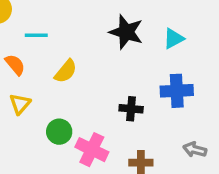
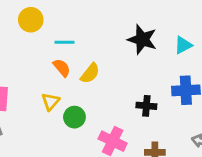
orange semicircle: (15, 65) -> (62, 68), moved
green circle: (59, 132) -> (74, 117), moved

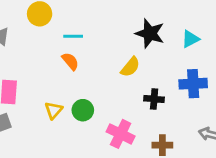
yellow semicircle: (90, 73) -> (130, 67), moved
yellow triangle: (50, 102) -> (54, 110), moved

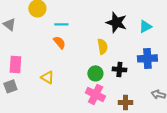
yellow semicircle: (130, 67) -> (102, 46), turned -49
yellow triangle: (54, 110) -> (47, 77), turned -40
green circle: (83, 110) -> (95, 73), moved

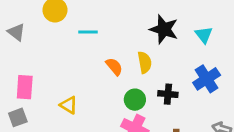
cyan triangle: (145, 26) -> (204, 35), turned -40
orange semicircle: (59, 42) -> (114, 67), moved
blue cross: (147, 58) -> (207, 79), turned -30

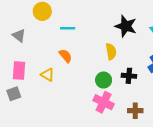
gray triangle: (16, 32) -> (19, 36), moved
orange semicircle: (114, 67) -> (66, 56), moved
yellow triangle: (69, 105) -> (48, 75), moved

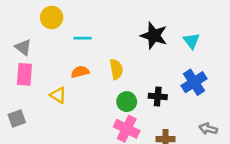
yellow semicircle: (111, 52) -> (116, 69), moved
orange semicircle: (66, 56) -> (80, 72), turned -64
pink rectangle: (19, 71) -> (24, 74), moved

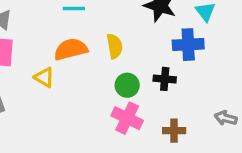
orange semicircle: (80, 72) -> (71, 49), size x1.5
blue cross: (194, 82) -> (188, 45), moved, turned 30

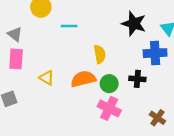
orange semicircle: (71, 49) -> (83, 79), moved
brown cross: (174, 131) -> (157, 118), moved, turned 35

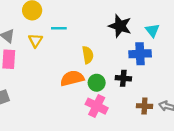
yellow triangle: (47, 78) -> (35, 40), moved, turned 32
brown cross: (157, 118) -> (144, 106), moved, turned -32

